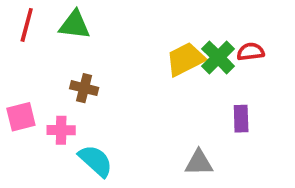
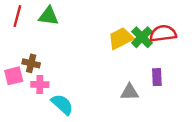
red semicircle: (251, 52) -> (163, 33), size x1.5
brown cross: (84, 88) -> (31, 63), moved
gray triangle: (199, 163) -> (129, 92), moved

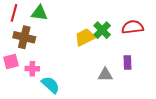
green cross: (142, 37) -> (102, 30), moved
yellow trapezoid: (121, 38) -> (85, 37), moved
brown cross: (31, 63) -> (24, 37), moved, size x1.5

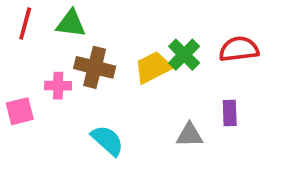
brown cross: (24, 37) -> (95, 67), moved
pink cross: (32, 69) -> (58, 86), moved
cyan semicircle: (51, 85) -> (107, 140), moved

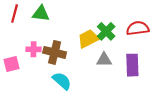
brown cross: (95, 67) -> (55, 52), moved
purple rectangle: (230, 113) -> (132, 65), size x1.5
gray triangle: (190, 135) -> (104, 60), moved

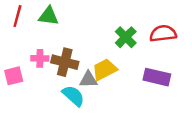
yellow trapezoid: (88, 39) -> (105, 70), moved
gray triangle: (104, 60) -> (88, 80), moved
purple rectangle: (132, 65) -> (157, 77), turned -75

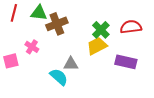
pink cross: (40, 58) -> (32, 47), turned 32
brown cross: (65, 62) -> (57, 24), moved, turned -35
yellow trapezoid: (105, 70) -> (97, 46), moved

